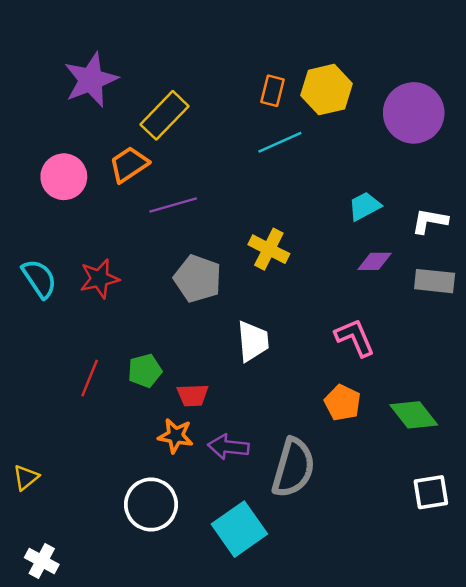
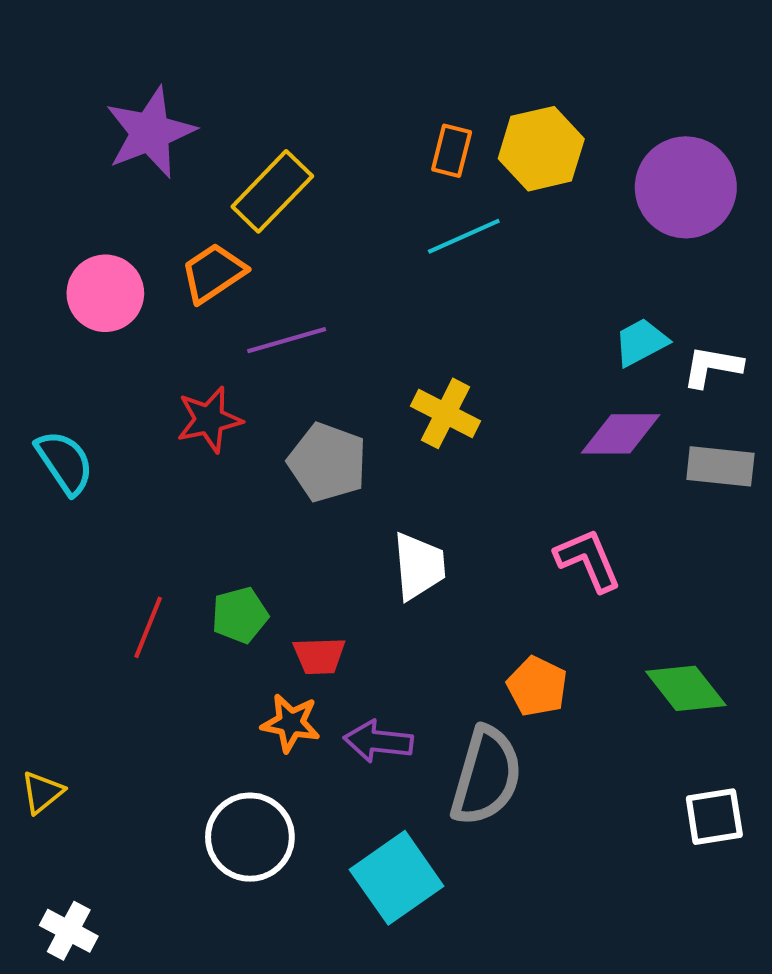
cyan trapezoid: (365, 206) -> (641, 342), moved
purple diamond: (374, 261) -> (621, 434), size x1.4
red star: (99, 279) -> (209, 420), moved
orange pentagon: (343, 403) -> (537, 686), moved

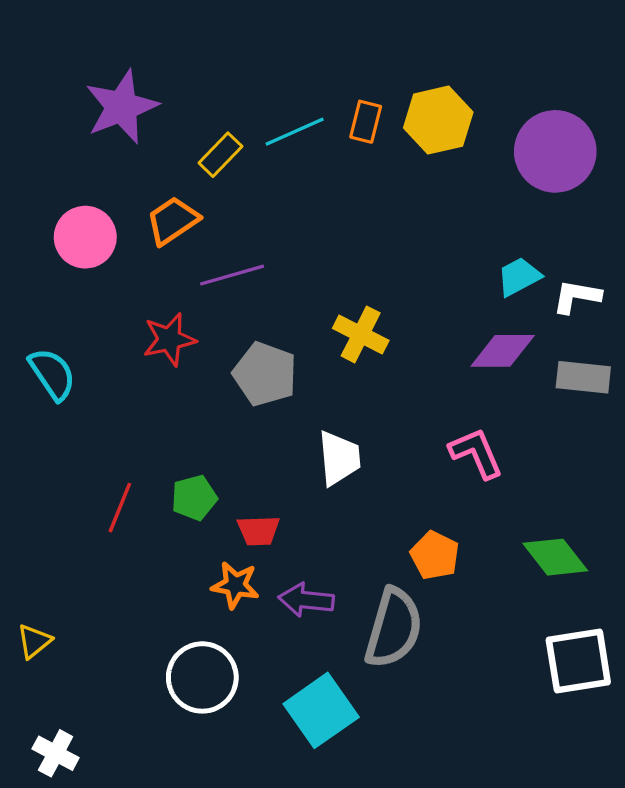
yellow rectangle: (272, 191) -> (220, 155), size x0.7
cyan line: (464, 236) -> (295, 132), moved
white square: (714, 817) -> (578, 661), size x1.4

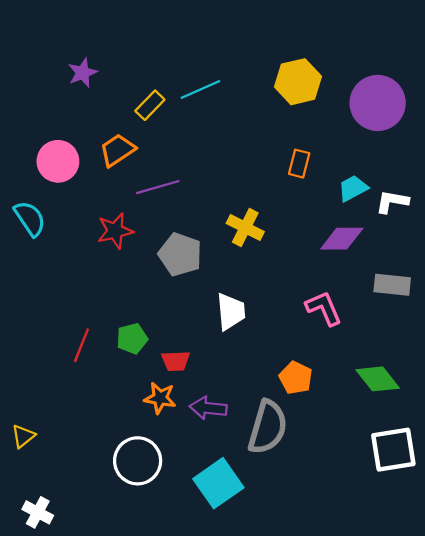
purple star: (122, 107) -> (83, 73), size x0.6
orange rectangle: (366, 122) -> (299, 164), moved
cyan semicircle: (52, 374) -> (30, 219), moved
gray rectangle: (583, 377) -> (392, 285), moved

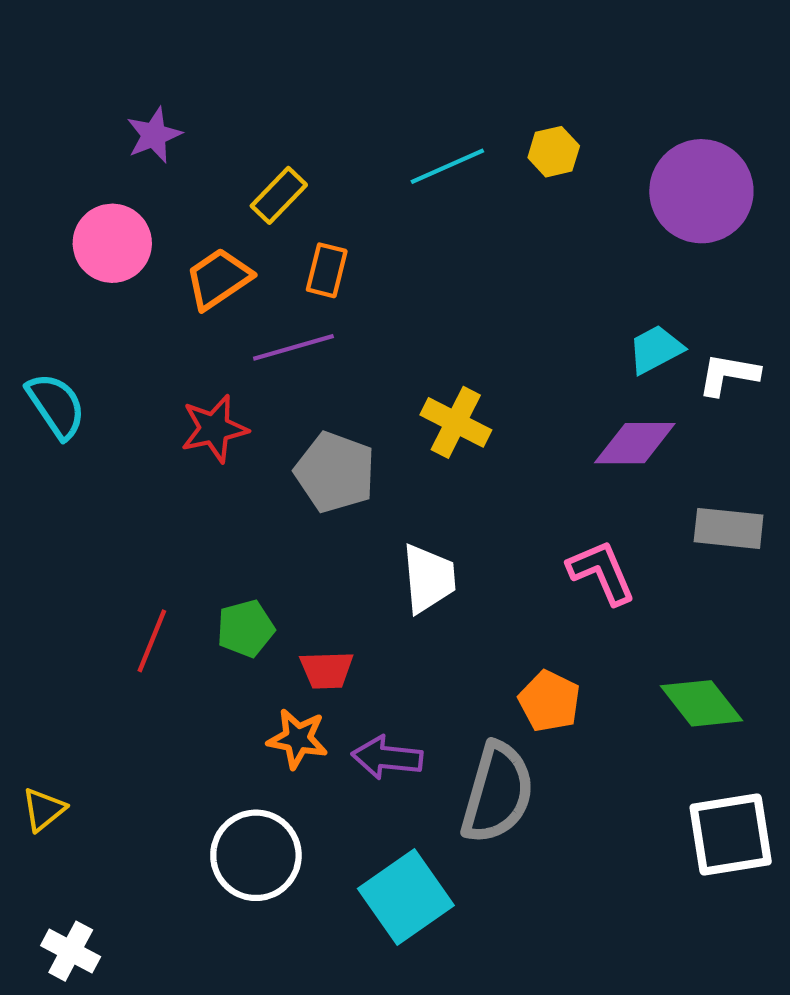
yellow hexagon: (298, 82) -> (554, 152), size x0.6
cyan line: (200, 90) -> (447, 166), moved
pink circle: (58, 161) -> (112, 243), moved
orange rectangle: (299, 164) -> (327, 270), moved

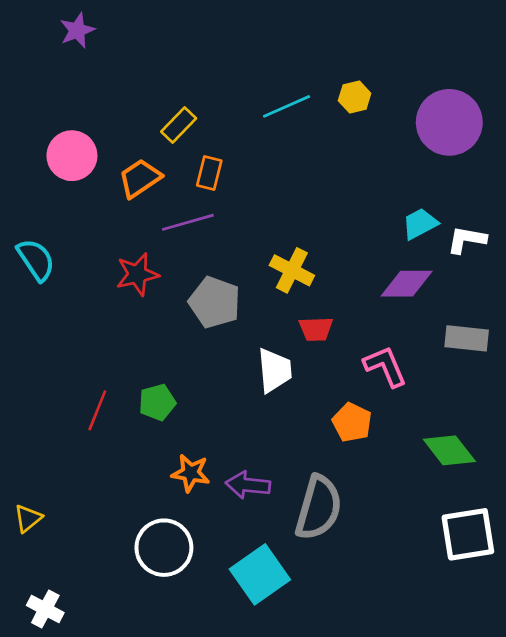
purple star: (154, 135) -> (77, 30), moved
red trapezoid: (327, 670) -> (316, 329), moved
orange pentagon: (549, 701) -> (352, 422), moved

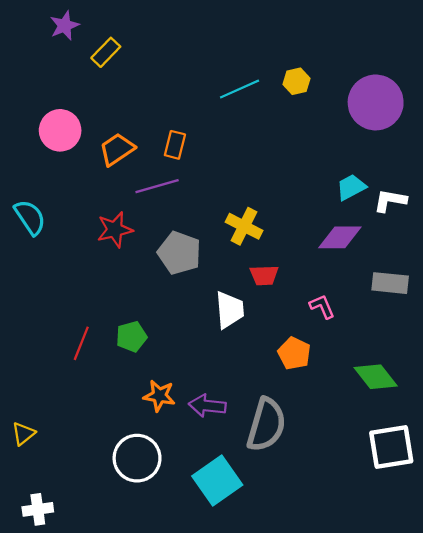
yellow rectangle: (179, 125) -> (106, 52), moved
pink L-shape: (385, 366) -> (322, 307), size x0.7
white cross: (45, 609) -> (38, 509), turned -36

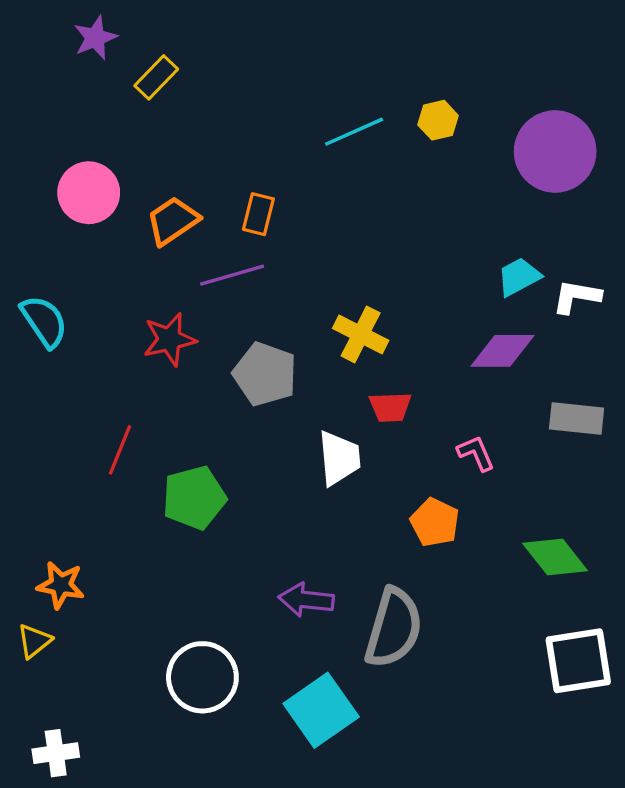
green pentagon: (131, 337) -> (194, 498), size x1.4
red line: (81, 343) -> (120, 450), moved
orange star: (159, 396) -> (61, 585), moved

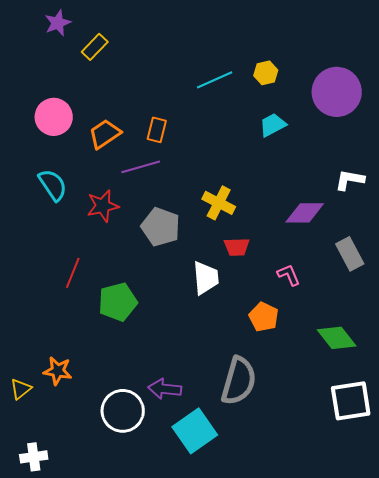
cyan trapezoid: (519, 277) -> (273, 125), moved
cyan semicircle: (44, 321) -> (53, 185), moved
gray rectangle: (577, 419) -> (350, 254), turned 56
orange star: (61, 585) -> (58, 371), moved
purple arrow: (306, 600) -> (165, 389), moved

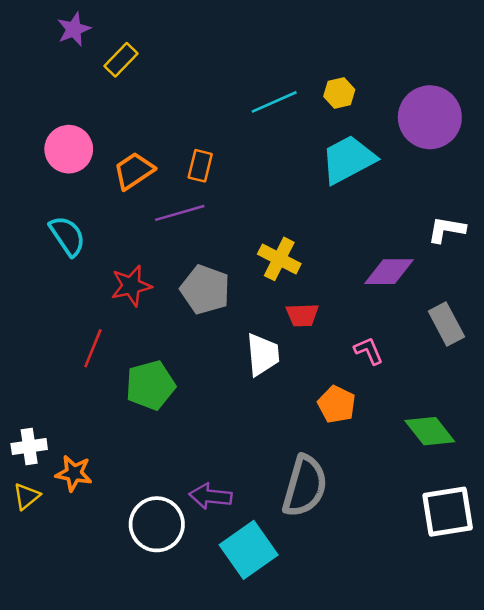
cyan trapezoid: (273, 125) -> (348, 159), size x1.6
red star: (103, 206) -> (131, 286), moved
white cross: (34, 457) -> (29, 446), moved

